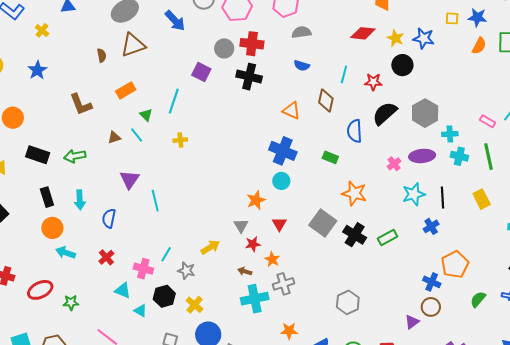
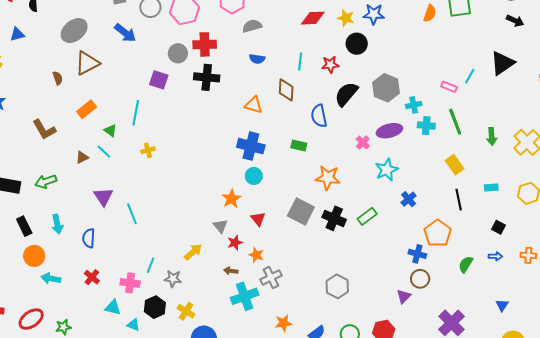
black line: (442, 198) -> (459, 200), moved

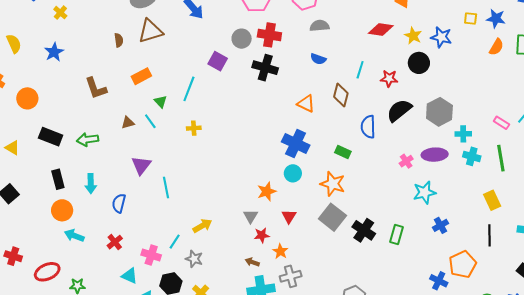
orange star: (328, 178) -> (333, 184), moved
green rectangle: (367, 216) -> (396, 235), turned -48
yellow arrow: (193, 252) -> (202, 226), moved

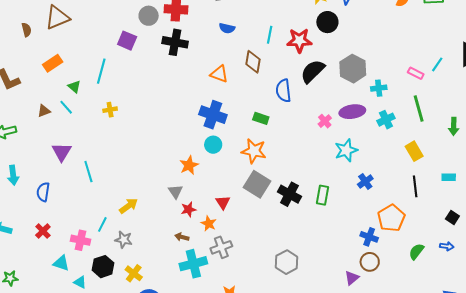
red star: (389, 78) -> (299, 40), size x1.4
cyan cross: (472, 156) -> (386, 120), moved, turned -36
red triangle: (289, 216) -> (223, 202), moved

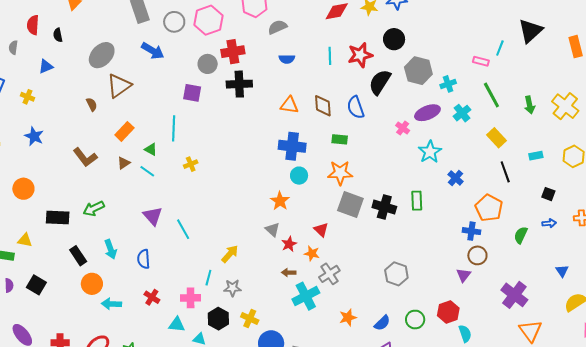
black circle: (327, 22) -> (394, 39), moved
brown diamond: (253, 62) -> (323, 106), moved
brown triangle: (44, 111) -> (124, 163), moved

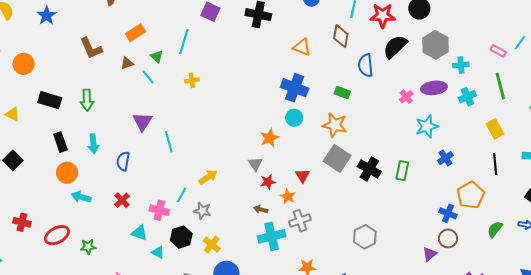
brown diamond: (323, 106) -> (341, 36), moved
green arrow: (94, 209) -> (87, 100), turned -80

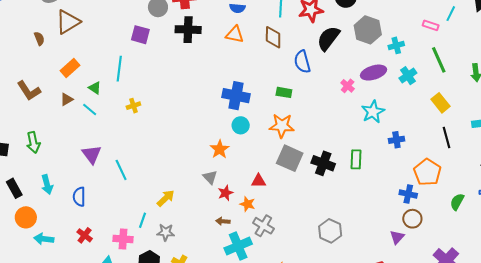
orange triangle: (302, 47) -> (235, 35), moved
blue cross: (445, 158) -> (396, 140), turned 35
red triangle: (303, 176) -> (259, 181), turned -49
gray cross: (300, 221) -> (263, 226), turned -30

